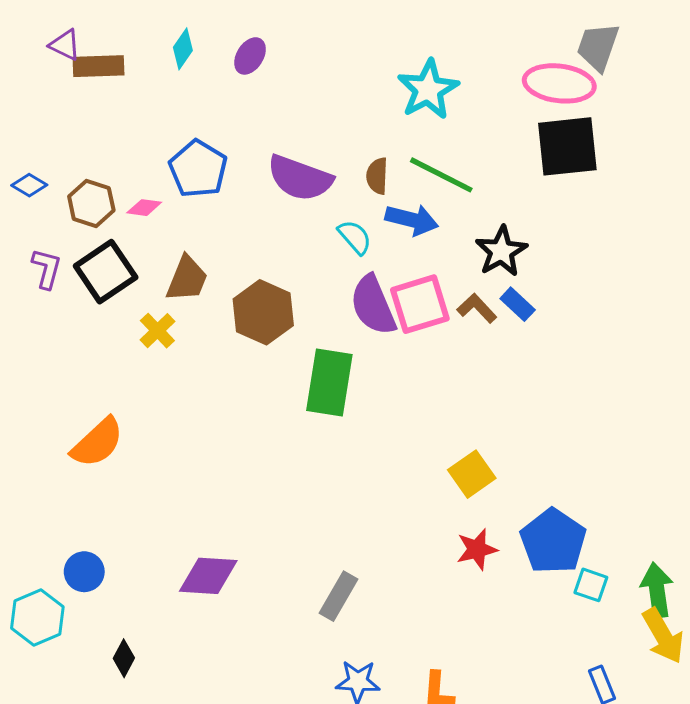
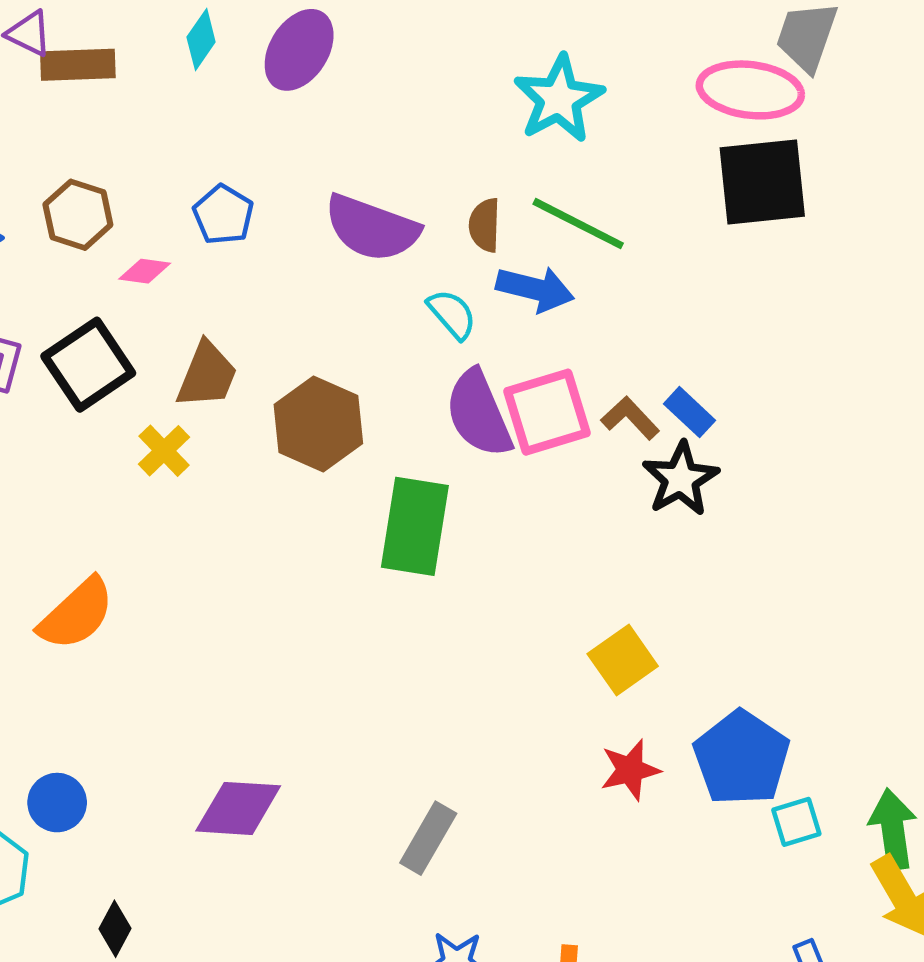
purple ellipse: (250, 56) -> (299, 50), size x1.5
blue pentagon: (198, 169) -> (223, 215), size x0.7
brown hexagon: (91, 203) -> (78, 215), moved
black star: (501, 251) -> (681, 479), moved
cyan square: (591, 585) -> (796, 822), turned -36

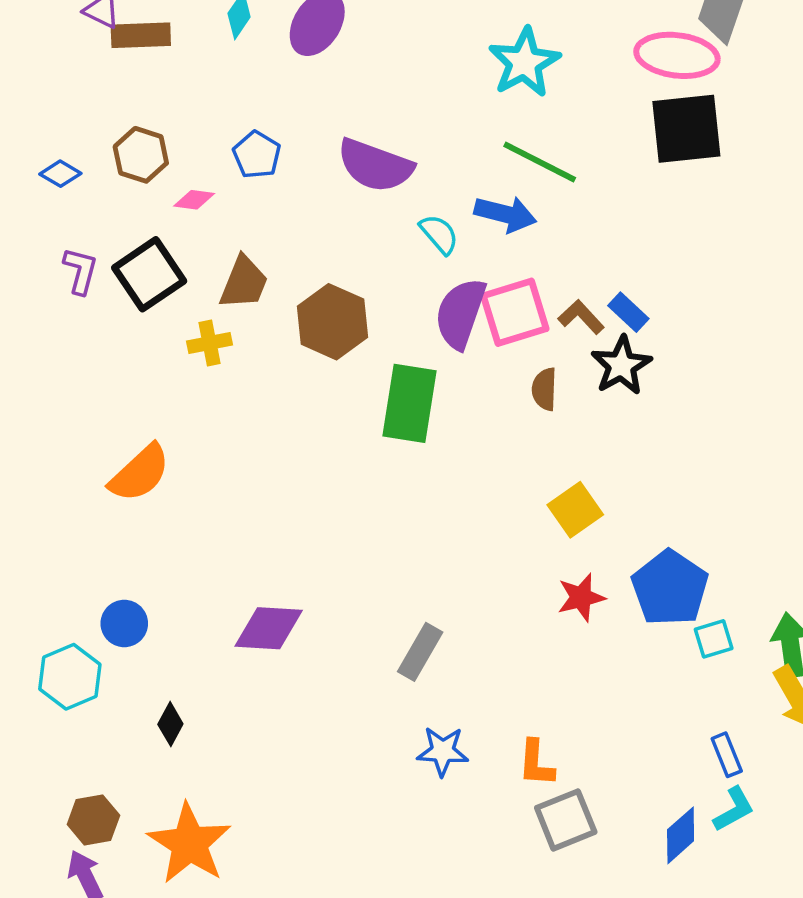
brown semicircle: (485, 225) -> (544, 389), moved
purple semicircle: (479, 414) -> (460, 313), turned 42
yellow cross: (164, 451) -> (209, 343), turned 33

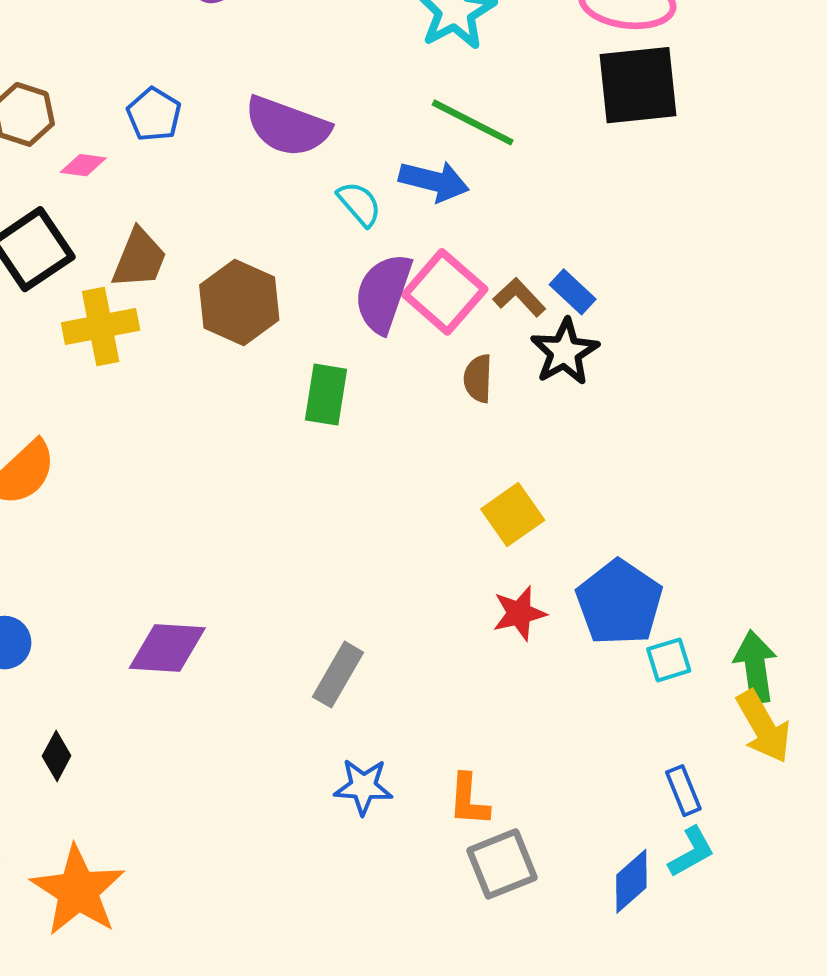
pink square: (515, 312) -> (445, 292), turned -32
yellow cross: (209, 343) -> (101, 327), size x1.5
green rectangle: (409, 403) -> (326, 395), size x0.7

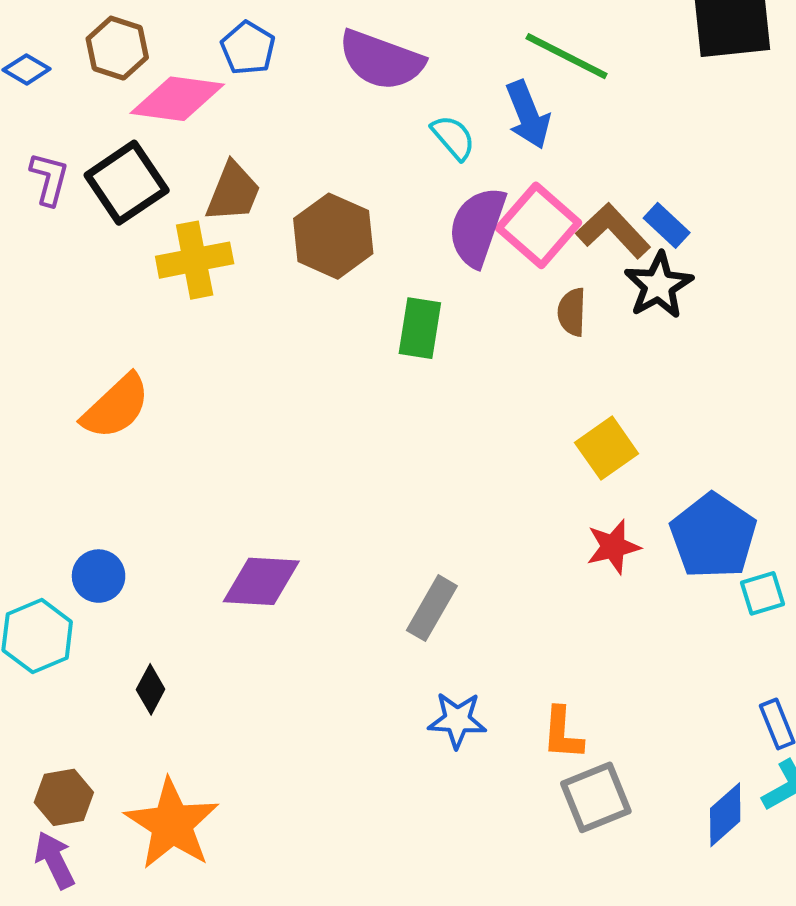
pink diamond: (83, 165) -> (177, 99), size x2.0
blue arrow: (434, 181) -> (528, 115), turned 54
brown L-shape: (519, 297) -> (613, 231), size x1.4

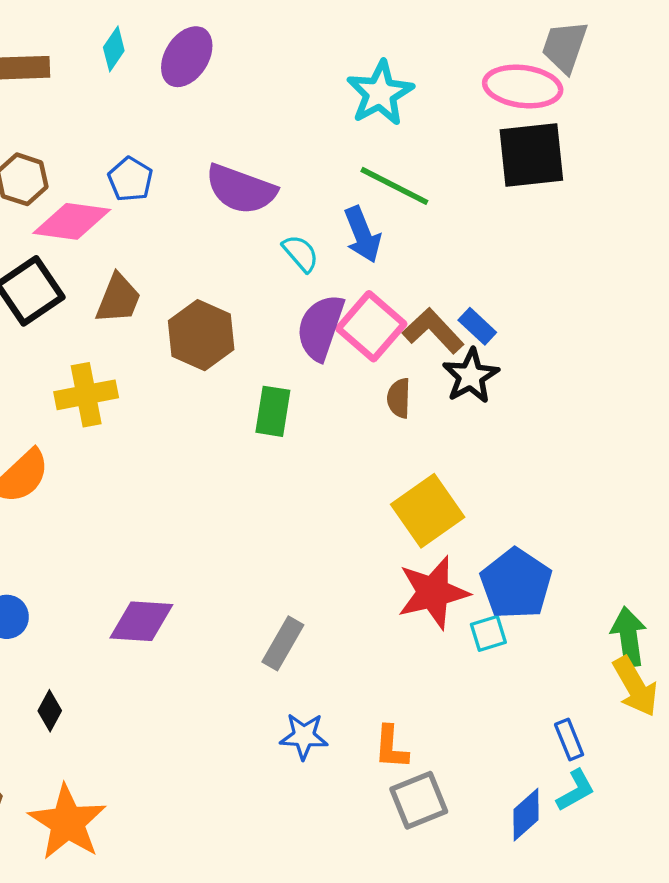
yellow cross: (195, 260) -> (86, 395), moved
yellow square: (607, 448) -> (428, 511), size x1.4
red star: (613, 547) -> (433, 593), size x1.6
cyan square: (763, 593) -> (488, 633), moved

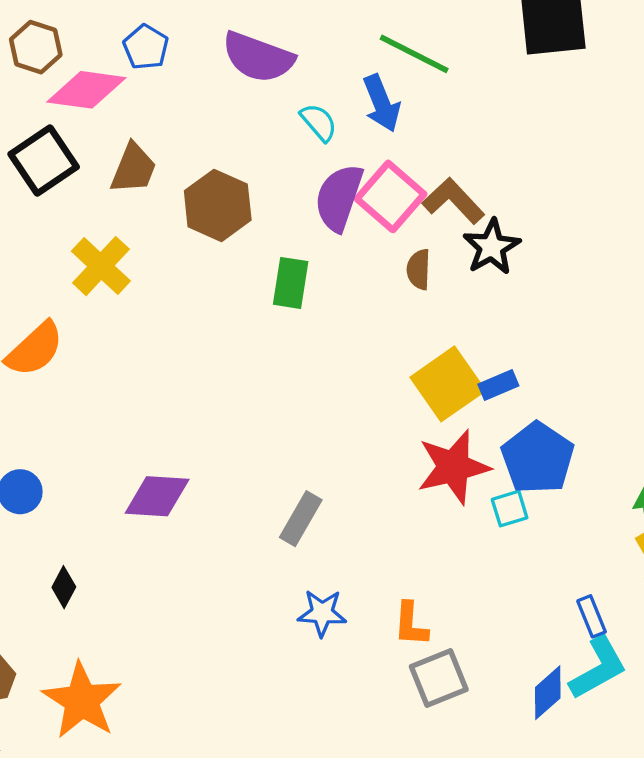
blue rectangle: (477, 326) -> (498, 385), moved, turned -66
yellow cross: (86, 395) -> (101, 266), turned -36
cyan L-shape: (576, 790) -> (598, 668), size x1.5

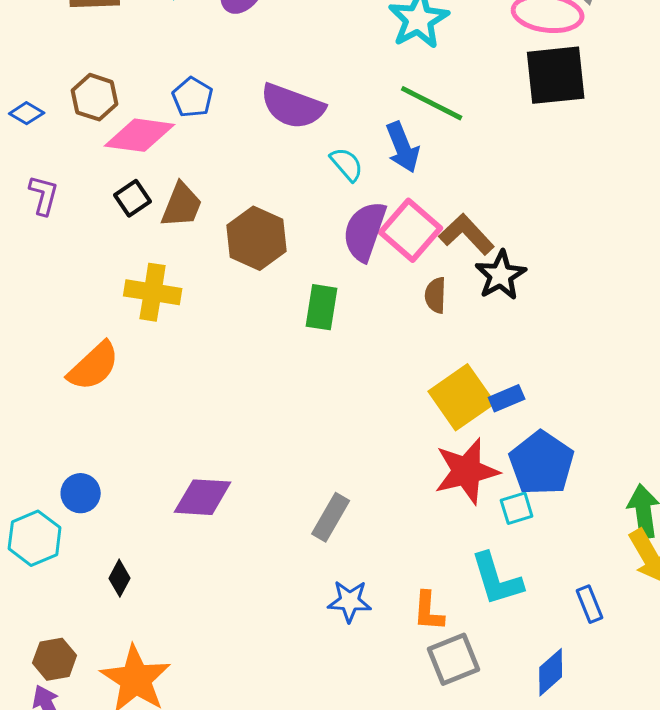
black square: (44, 161) -> (133, 198), moved, size x0.6
yellow cross: (101, 266) -> (153, 292), turned -34
cyan L-shape: (598, 668) -> (497, 579), moved, turned 102

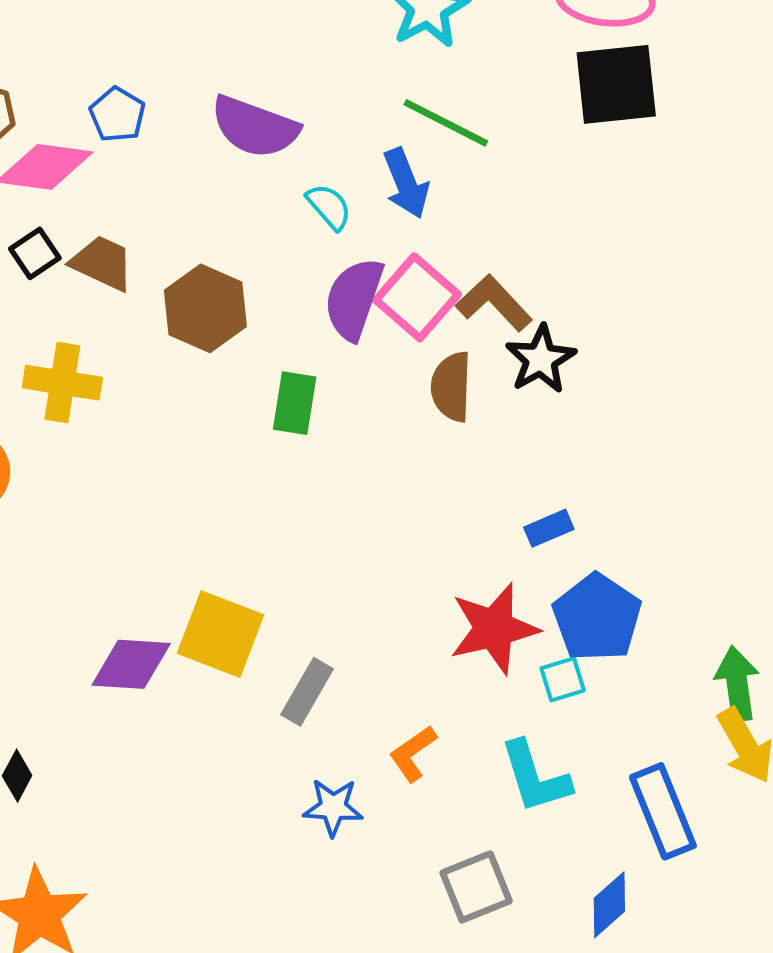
brown trapezoid: (182, 205) -> (102, 263), turned -87
brown semicircle: (436, 295) -> (451, 387), size x1.4
yellow square: (462, 397) -> (220, 634), moved, turned -34
blue rectangle: (590, 604) -> (663, 811), size x1.8
orange L-shape: (429, 611) -> (413, 754), moved, turned 51

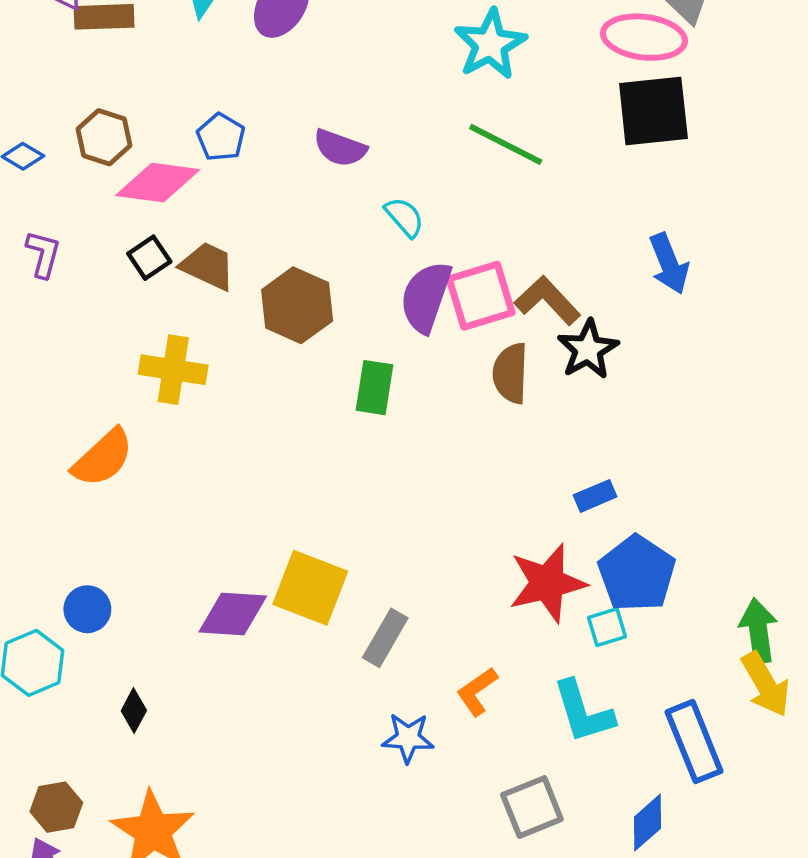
purple semicircle: (255, 127) -> (340, 148), size x0.7
blue arrow: (406, 183) -> (669, 264), moved
pink square: (417, 297) -> (481, 296), turned 32

